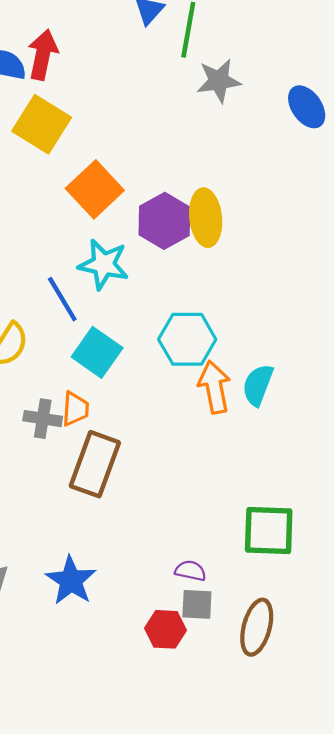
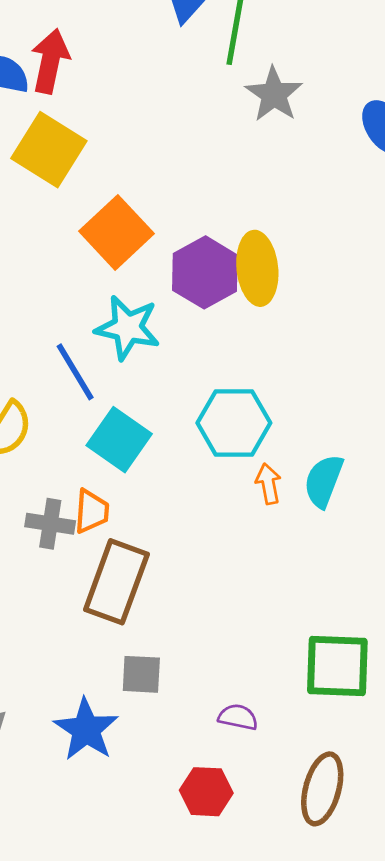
gray star: (219, 81) -> (274, 94), turned -30
orange arrow: (214, 387) -> (268, 484), size x0.6
gray square: (197, 604) -> (141, 674), moved

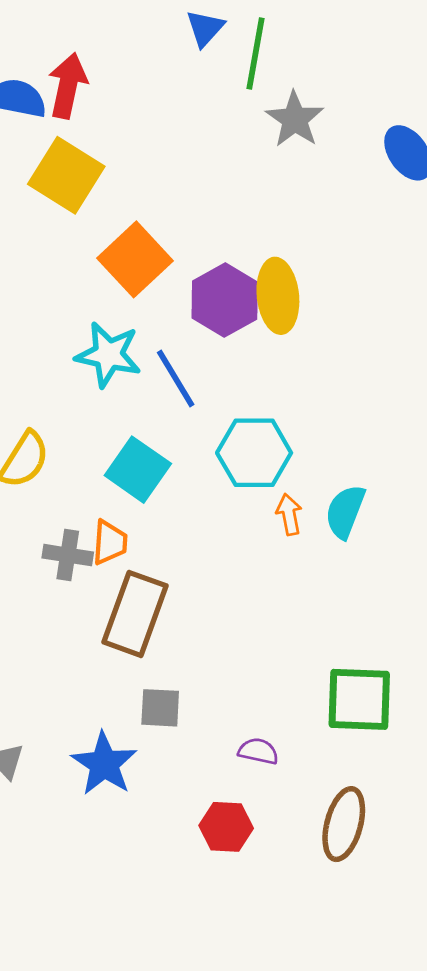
cyan star: (128, 328) -> (108, 355), moved
blue line: (75, 372) -> (176, 378), moved

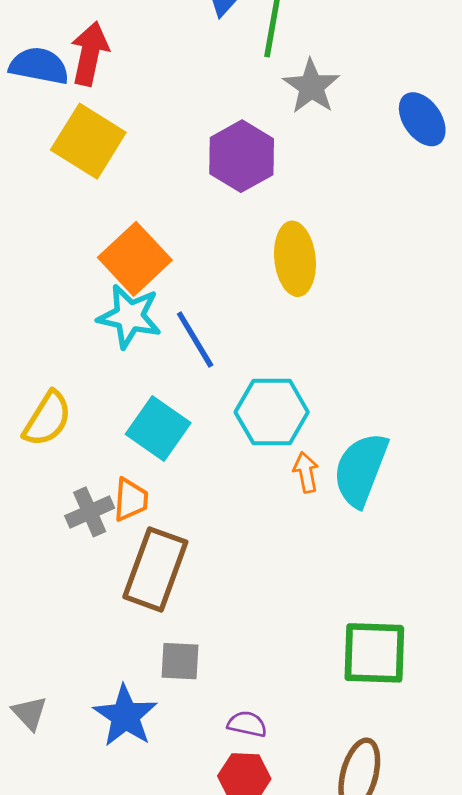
orange square: (135, 259) -> (135, 259), moved
purple hexagon: (225, 300) -> (242, 156), moved
cyan semicircle: (345, 512) -> (361, 470), size x1.4
gray cross: (68, 555) -> (90, 512), turned -33
purple semicircle: (258, 751) -> (247, 724), moved

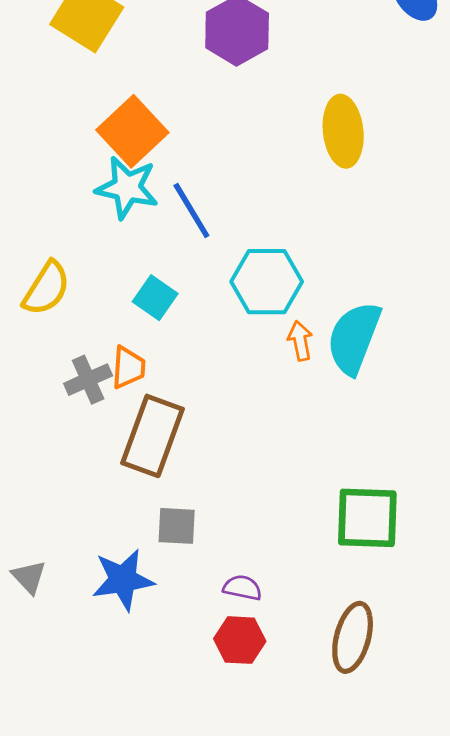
yellow ellipse: (295, 259) -> (343, 131), moved
cyan square: (158, 428) -> (155, 298), size x0.7
blue star: (125, 716) -> (123, 580), turned 30

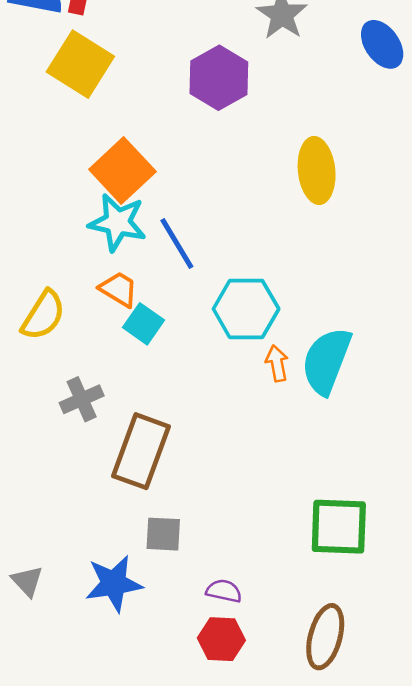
orange trapezoid: (128, 368) -> (119, 289), moved, turned -63

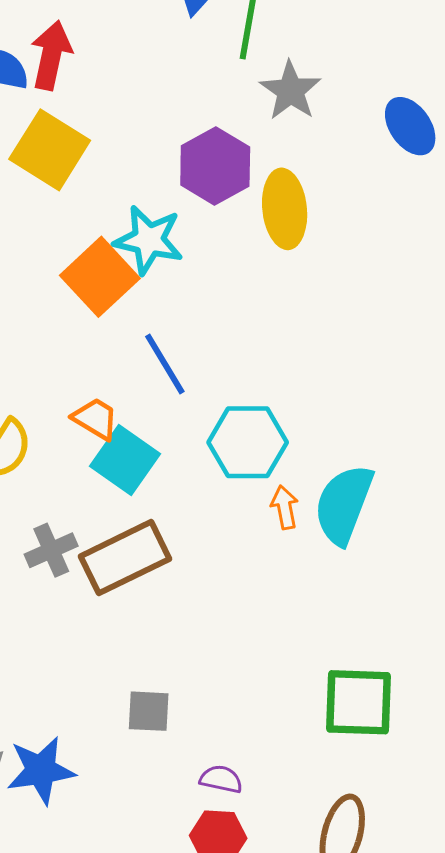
yellow ellipse: (317, 170) -> (285, 209), moved
cyan star: (117, 222) -> (149, 240), moved
cyan square: (143, 324) -> (125, 460), size x1.4
brown rectangle: (141, 451) -> (125, 558), moved, turned 44
blue star: (114, 584) -> (41, 770), moved

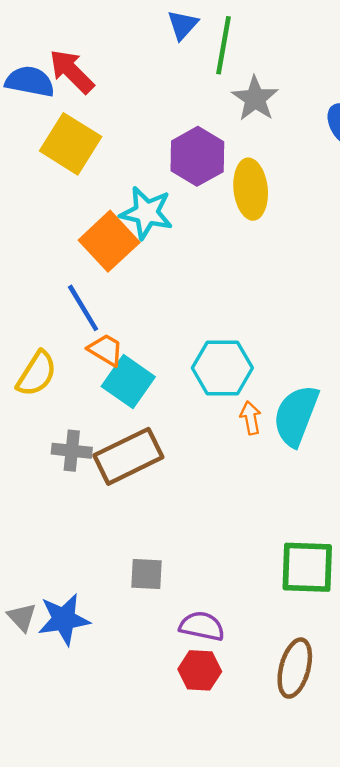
red arrow: (51, 55) -> (72, 71), turned -57
blue line: (165, 364) -> (83, 308), moved
gray cross: (51, 550) -> (72, 451), turned 30
purple semicircle: (221, 779) -> (202, 626), size x1.4

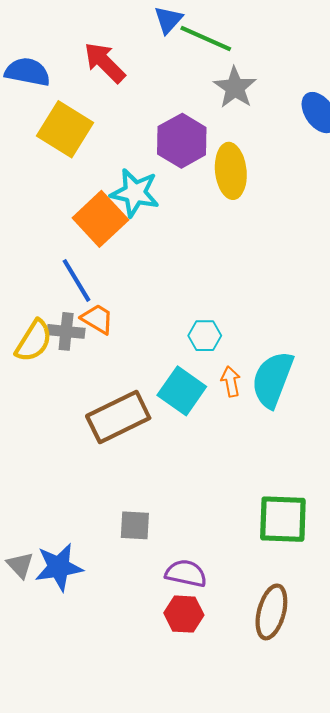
green line: (223, 45) -> (206, 39), turned -76
red arrow: (72, 71) -> (105, 62), moved
cyan hexagon: (222, 368) -> (205, 336), size x0.6
cyan square: (128, 382) -> (182, 391), moved
gray cross: (72, 451) -> (66, 331), moved

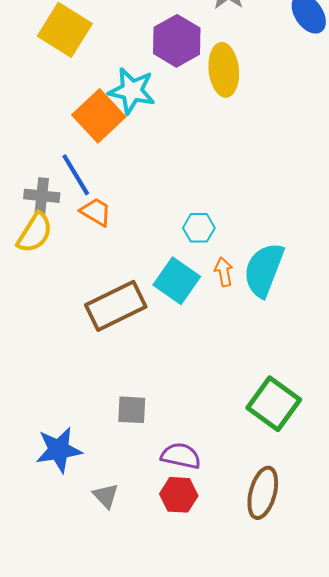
gray cross: (66, 331) -> (42, 196), moved
green square: (283, 519) -> (274, 404), turned 34
gray triangle: (20, 565) -> (106, 496), moved

